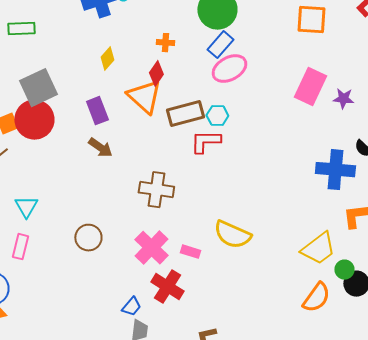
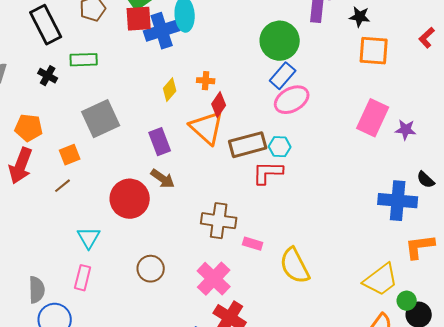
orange cross: (165, 43) -> (206, 81), moved
red circle: (34, 120) -> (130, 199), moved
yellow semicircle: (232, 235) -> (295, 266), turned 39
pink rectangle: (190, 252) -> (253, 244), moved

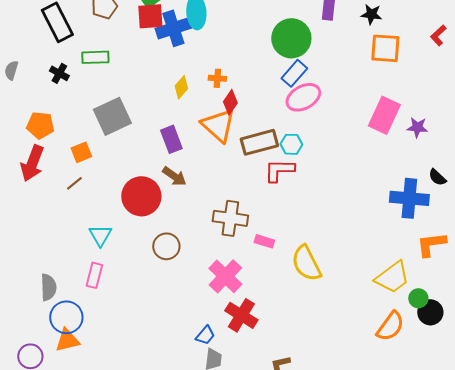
brown circle: (151, 269) -> (166, 246), moved

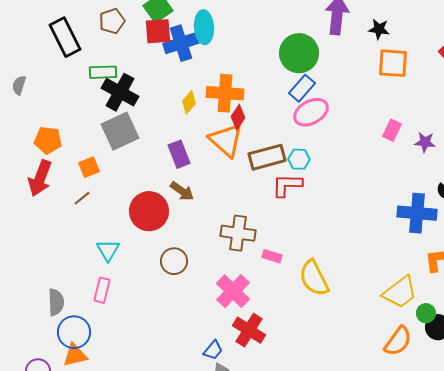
black cross: (59, 73) -> (120, 92), moved, size x1.8
orange cross: (217, 78) -> (225, 93), size x2.0
pink rectangle: (384, 115) -> (392, 130), size x0.6

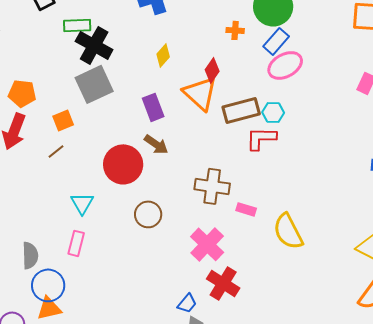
orange cross: (225, 93) -> (235, 30), moved, size x0.5

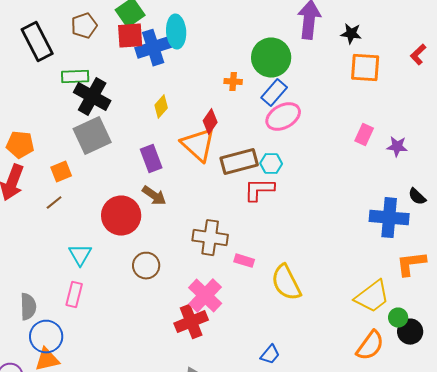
red cross: (223, 283) -> (191, 322), moved, turned 36
blue trapezoid: (187, 303) -> (270, 355), moved

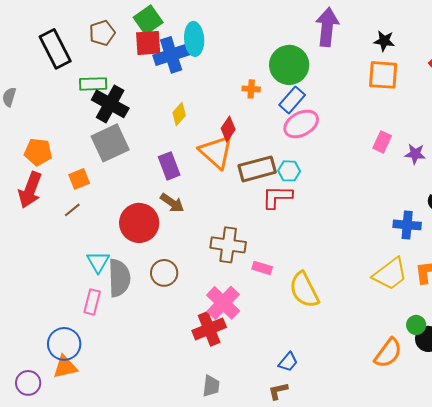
black star: (351, 34) -> (384, 41), moved
blue cross: (389, 218) -> (407, 225), size x0.7
yellow trapezoid: (372, 297) -> (390, 274), moved
gray semicircle: (28, 307) -> (119, 278), moved, size x1.4

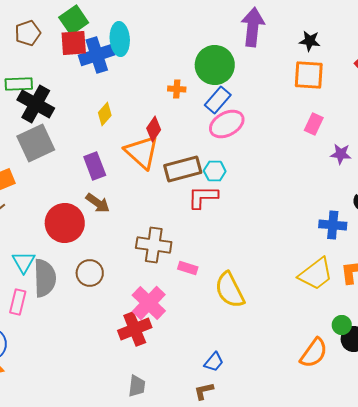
pink rectangle: (382, 142) -> (314, 124), moved

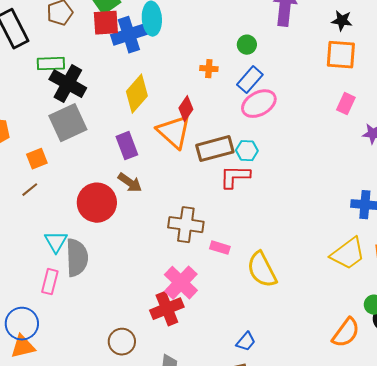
green circle: (215, 65) -> (247, 45), size x0.5
yellow diamond: (105, 114) -> (137, 94), size x1.6
brown circle: (90, 273) -> (122, 342), moved

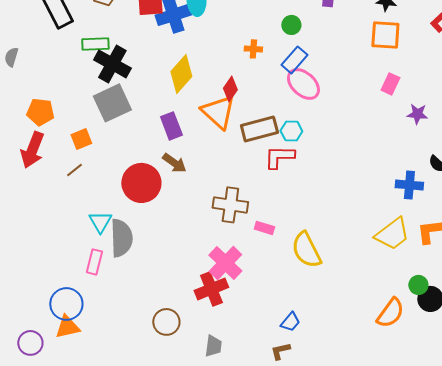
pink ellipse: (259, 104) -> (303, 84), turned 72

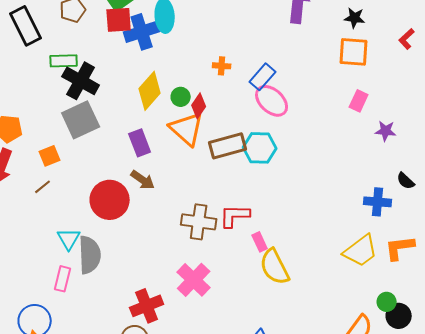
green circle: (291, 25) -> (181, 97), moved
cyan hexagon: (291, 131) -> (260, 148), size x1.5
red L-shape: (279, 157) -> (235, 216), moved
pink rectangle: (264, 228) -> (260, 242), moved, turned 48
red cross: (211, 289) -> (147, 306), moved

